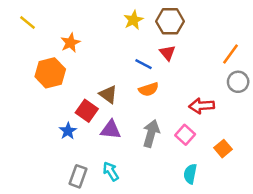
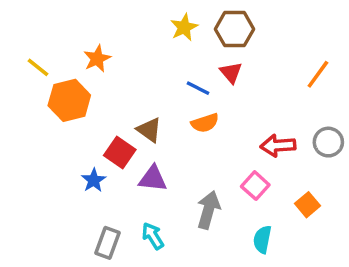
yellow line: (28, 23) -> (38, 67), moved
gray circle: (238, 82) -> (328, 142), moved
gray arrow: (151, 133) -> (208, 210), moved

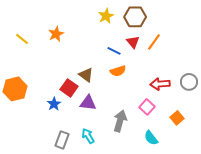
orange line: (318, 74) -> (154, 42), moved
orange hexagon: (69, 100) -> (15, 89), moved
cyan semicircle: (262, 239) -> (151, 138), turned -49

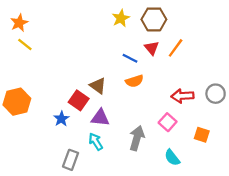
orange star: (56, 34) -> (19, 23), moved
orange square: (177, 118) -> (202, 135), turned -32
cyan arrow: (88, 136) -> (96, 142), moved

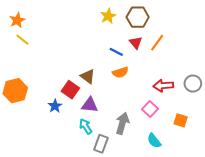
gray rectangle: (71, 160) -> (101, 144), moved

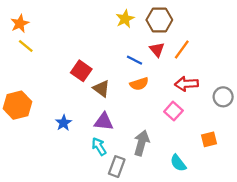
red arrow: (163, 86) -> (186, 84), moved
red square: (70, 90) -> (81, 71), moved
pink square: (150, 109) -> (173, 111), moved
orange square: (181, 120) -> (209, 139), turned -32

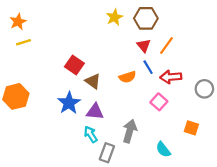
yellow line: (26, 46) -> (23, 42), turned -56
blue line: (134, 60) -> (148, 67), moved, turned 32
blue star: (64, 123) -> (69, 103), moved, size x1.5
orange square: (209, 139) -> (191, 128), turned 32

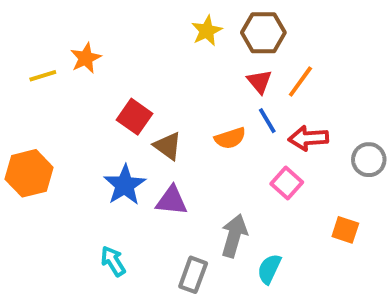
orange star: (18, 22) -> (86, 58), moved
cyan arrow: (91, 134) -> (113, 261), moved
cyan semicircle: (163, 150) -> (269, 269), moved, turned 63

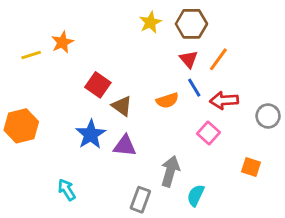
cyan arrow: (113, 261) -> (67, 190), moved

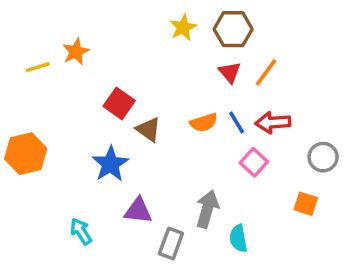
blue line: (194, 88) -> (237, 123), moved
gray circle: (268, 116) -> (323, 157), moved
purple triangle: (125, 146) -> (138, 211), moved
cyan semicircle: (196, 195) -> (238, 238), turned -35

